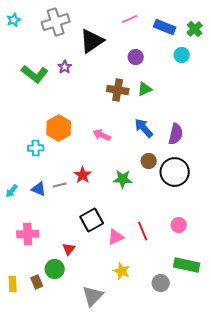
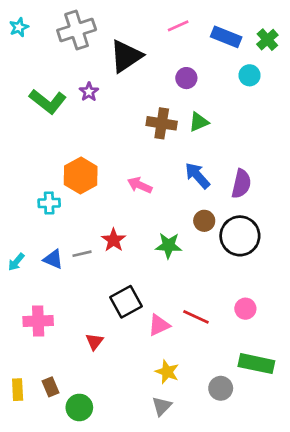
red line: (143, 231) -> (196, 317), turned -42
green circle: (55, 269) -> (79, 407), moved
gray triangle: (93, 296) -> (162, 406), moved, size x0.7

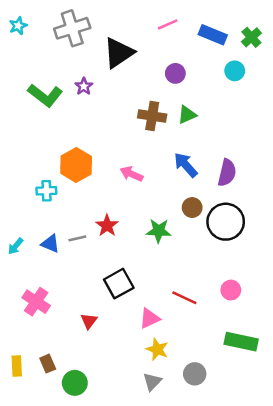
pink cross: (38, 321) -> (36, 302), turned 36
pink triangle: (159, 325) -> (150, 318), moved
gray circle: (221, 388) -> (195, 374), moved

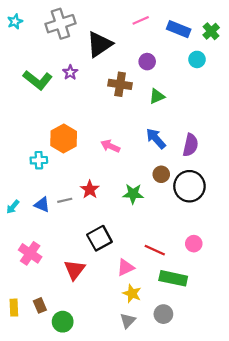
brown cross: (152, 116) -> (120, 84), moved
red triangle: (89, 321) -> (75, 270), size x1.5
green rectangle: (241, 342) -> (173, 278), moved

